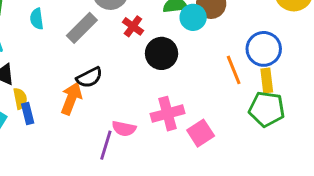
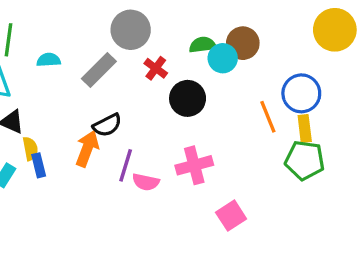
cyan semicircle: (37, 19) -> (49, 60), turned 95
pink square: (201, 133) -> (231, 216), moved
purple line: (106, 145) -> (126, 165), moved

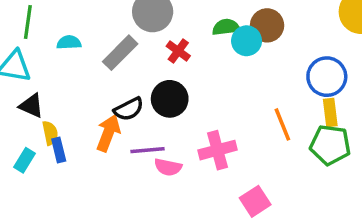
black circle: (188, 98) -> (170, 99), moved
orange line: (268, 117) -> (282, 124), moved
purple line: (126, 165) -> (147, 150), turned 68

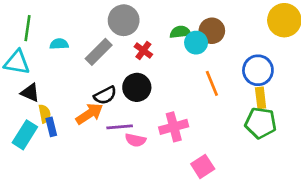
orange line: (282, 124) -> (212, 83), moved
orange arrow: (108, 133) -> (89, 114), turned 36
cyan rectangle: (25, 160) -> (25, 135), size x1.5

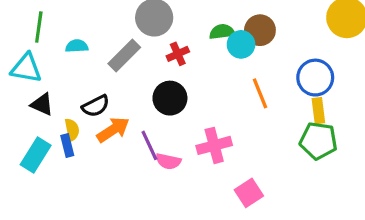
red cross: (143, 51) -> (178, 54), turned 30
black semicircle: (105, 95) -> (96, 106), moved
yellow semicircle: (45, 114) -> (72, 130), moved
purple line: (120, 127) -> (149, 145), turned 70

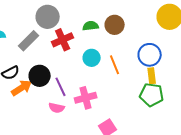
cyan circle: (241, 44) -> (92, 58), moved
red cross: (178, 54) -> (63, 40), size x1.5
black circle: (170, 98) -> (40, 76), moved
purple line: (149, 145) -> (61, 87), moved

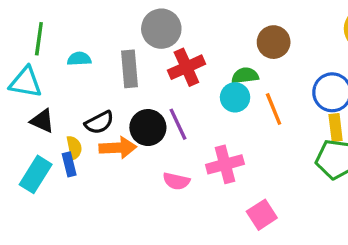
green semicircle: (91, 26) -> (245, 76), moved
gray rectangle: (29, 41) -> (129, 69), turned -50
purple line: (61, 87) -> (178, 124), moved
orange arrow: (22, 88) -> (118, 148), turned 30

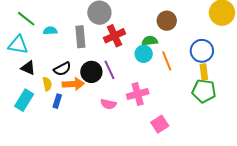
green line: (39, 39) -> (26, 19), turned -60
blue rectangle: (69, 164) -> (57, 101), moved, turned 32

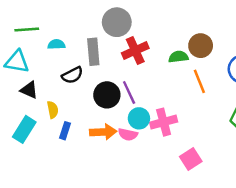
green line: (26, 19) -> (27, 30), turned -42
brown circle: (167, 21) -> (201, 46), moved
cyan circle: (144, 54) -> (139, 118), moved
black semicircle: (62, 69) -> (72, 75), moved
orange arrow: (73, 84) -> (103, 132), moved

